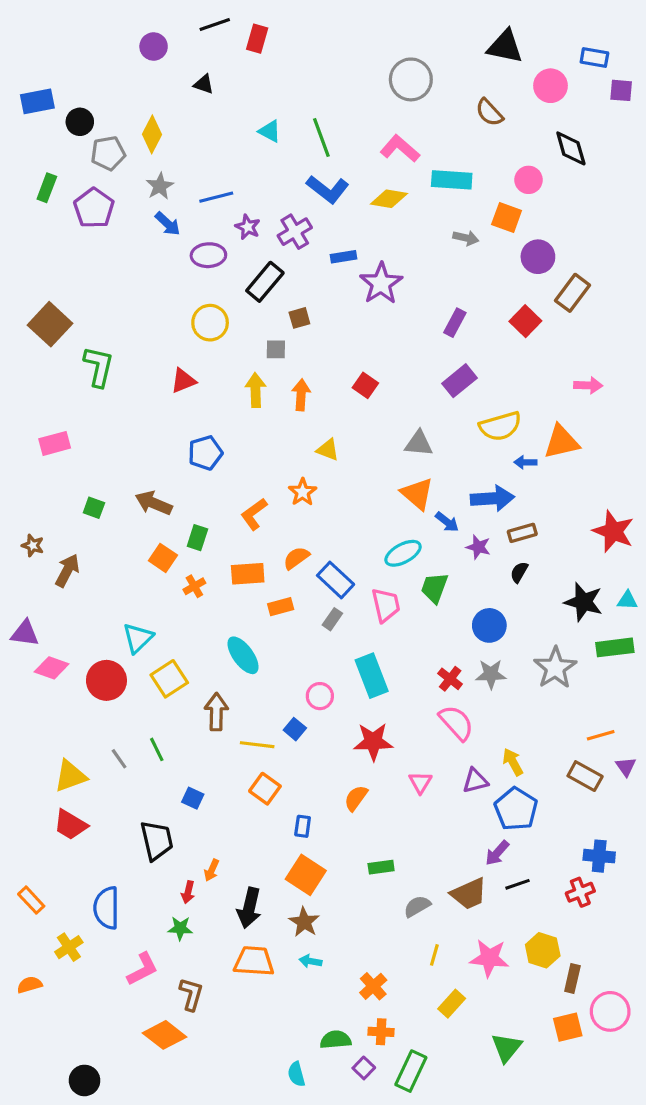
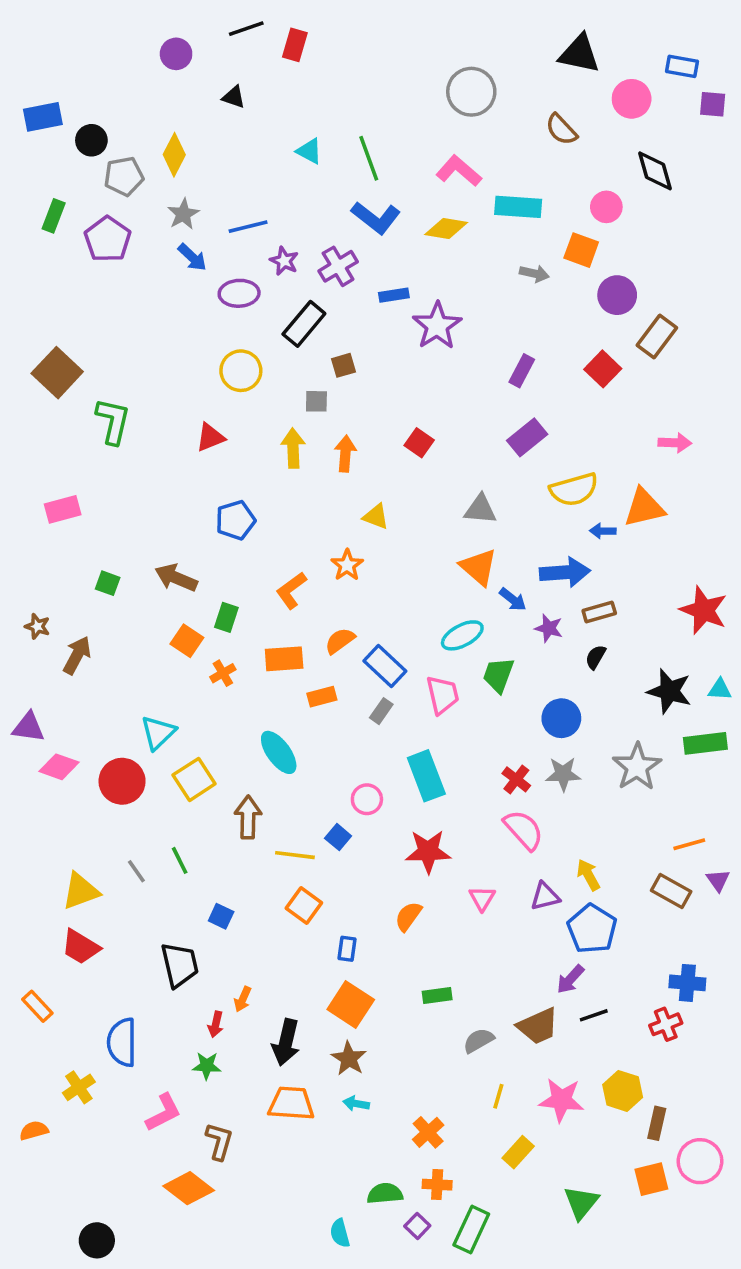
orange rectangle: (31, 900) -> (37, 1006), moved

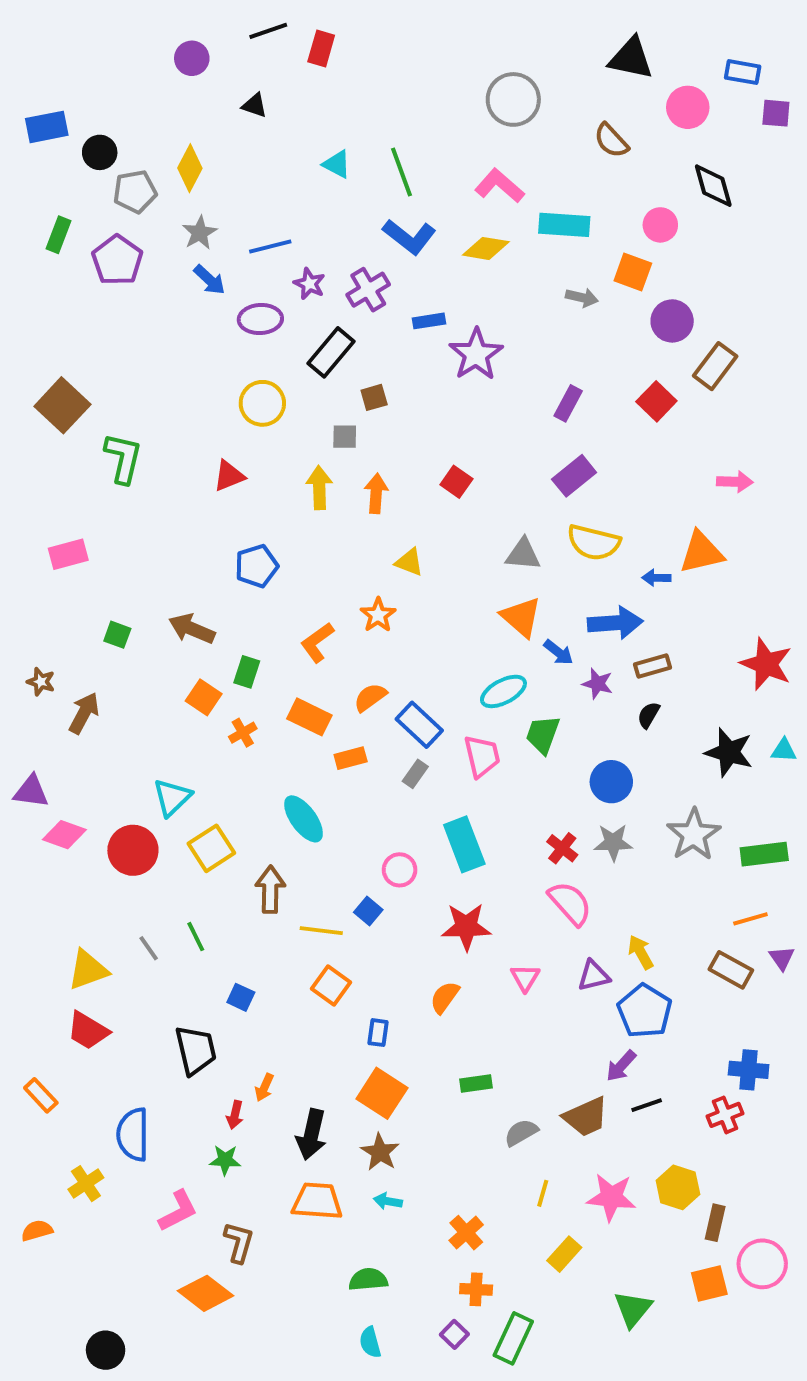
yellow semicircle: (574, 490) -> (594, 542), moved, turned 30
orange rectangle: (284, 659) -> (309, 717), turned 30
green rectangle: (705, 743) -> (764, 854), moved
green semicircle: (385, 1194) -> (368, 1280), moved

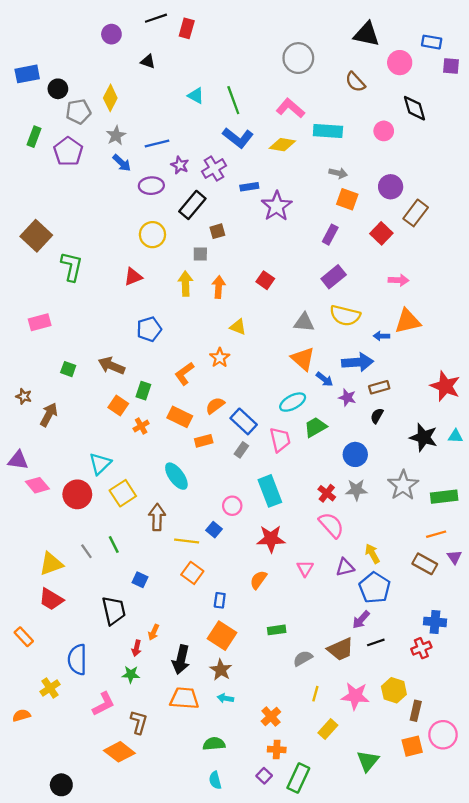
orange square: (633, 272) -> (347, 199), moved
pink arrow: (735, 482) -> (399, 280), moved
green trapezoid: (543, 735) -> (315, 427), turned 40
pink diamond: (64, 835) -> (37, 485), turned 30

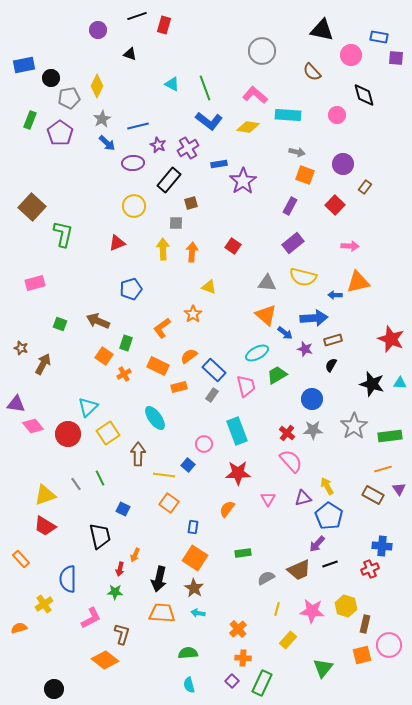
brown rectangle: (416, 213) -> (365, 187), size x0.6

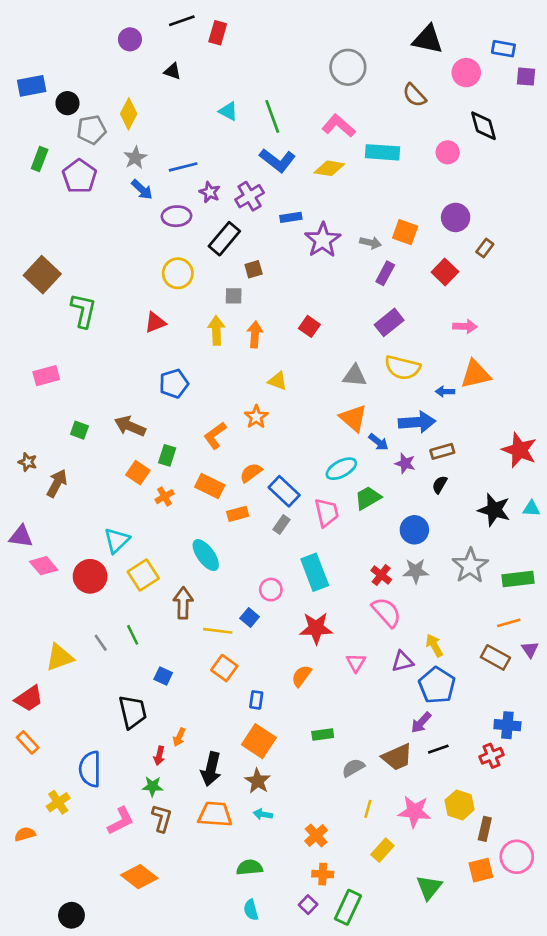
gray arrow: (297, 152) -> (371, 243), moved
red trapezoid: (45, 526) -> (29, 699), moved, turned -65
brown L-shape: (122, 634) -> (162, 818), moved

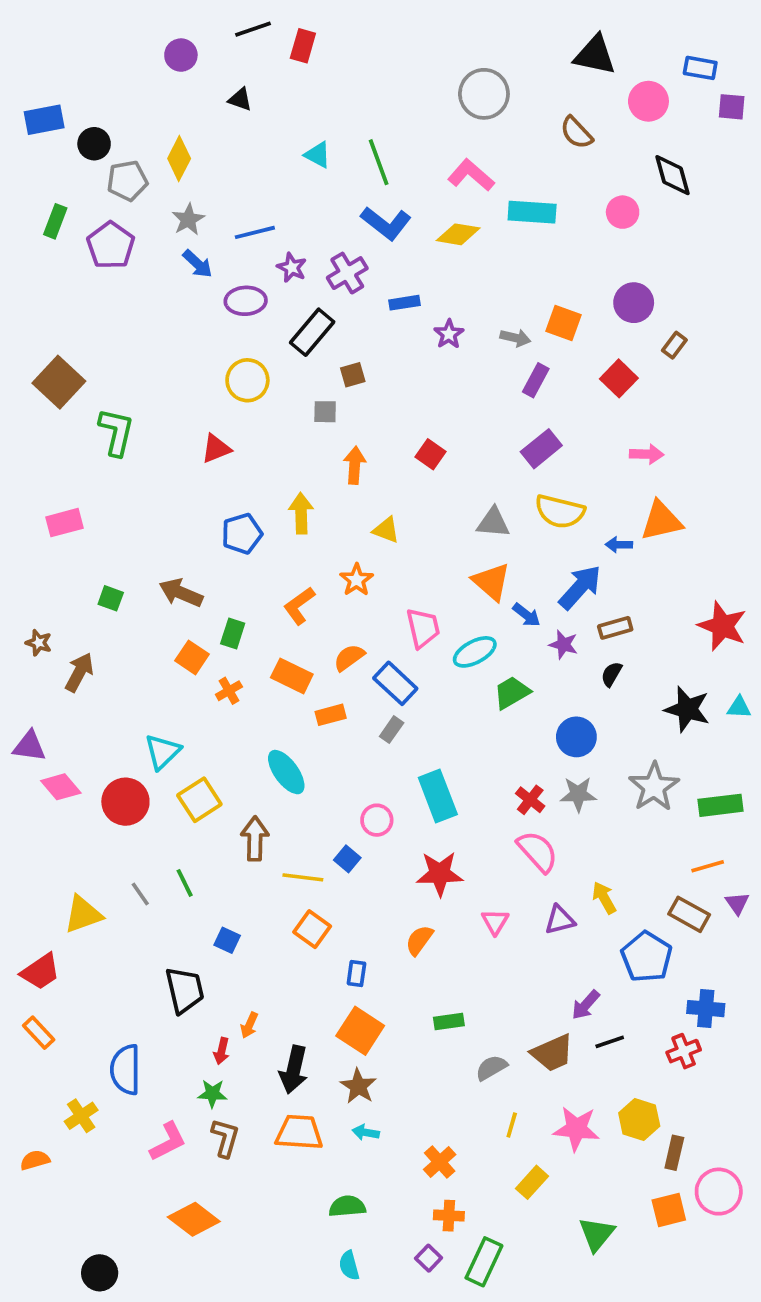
purple star: (323, 240) -> (449, 334), size x0.6
yellow arrow: (216, 330) -> (301, 513), moved
blue arrow: (417, 422) -> (580, 587), turned -44
pink trapezoid: (327, 513) -> (423, 628), moved
blue pentagon: (437, 685) -> (647, 957), moved

